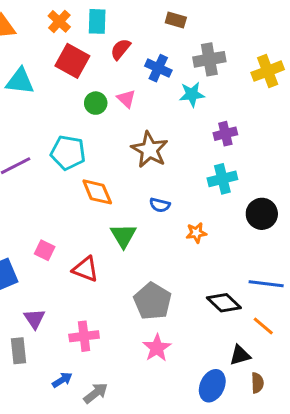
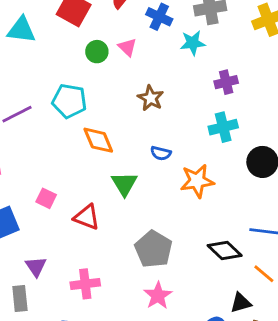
brown star: (150, 150) -> (151, 98), size x0.7
orange star: (196, 233) -> (197, 181), size x1.6

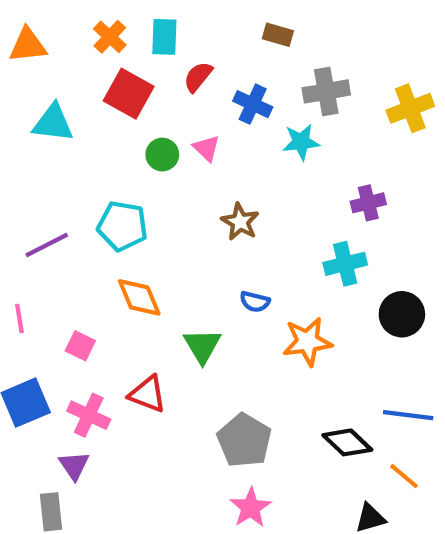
purple cross: (226, 82) -> (368, 203), moved
orange diamond: (98, 140) -> (139, 297), moved
pink square: (46, 198) -> (80, 346), moved
pink cross: (85, 284) -> (89, 415), moved, turned 32

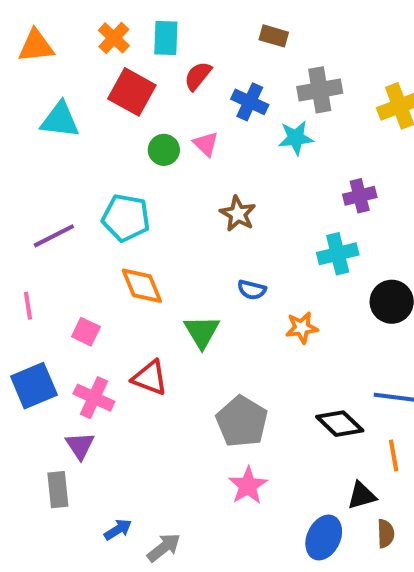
orange star: (307, 342) -> (302, 328), size x0.7
orange line: (404, 476) -> (394, 456), turned 40

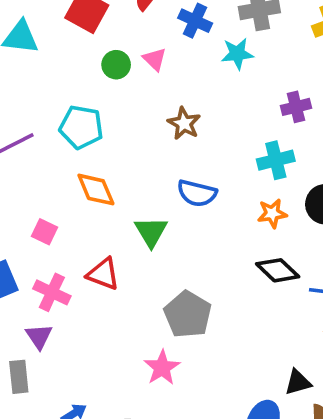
blue semicircle: (252, 290) -> (197, 193), size x1.5
orange star: (302, 328) -> (272, 213), moved
black diamond: (340, 424) -> (278, 270), moved
pink star: (248, 486) -> (162, 368), moved

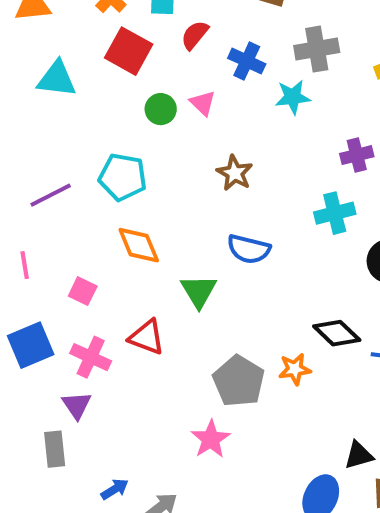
orange star: (272, 213) -> (295, 369), moved

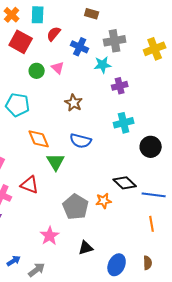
purple cross: (357, 155) -> (120, 86), moved
orange diamond: (139, 245) -> (39, 139), moved
pink star: (211, 439) -> (50, 236), moved
black triangle: (359, 455) -> (86, 248), moved

